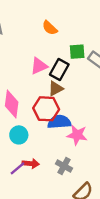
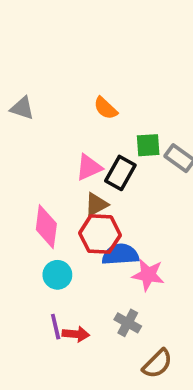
brown triangle: (56, 89) -> (96, 204), moved
red arrow: (31, 164) -> (76, 334), moved
purple line: (18, 168) -> (56, 327), turned -63

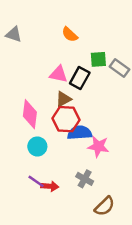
pink triangle: (89, 167) -> (59, 74), turned 36
purple line: (56, 327) -> (36, 181), turned -42

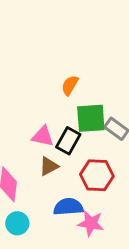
orange semicircle: (70, 34) -> (70, 85), moved, turned 77
green square: (98, 59) -> (91, 118), size x1.5
red hexagon: (66, 119) -> (97, 175), moved

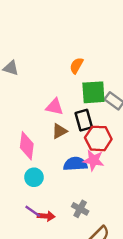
black rectangle: (68, 141) -> (84, 120), moved, turned -45
pink star: (91, 223) -> (93, 160), moved

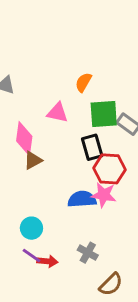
pink triangle: (55, 107) -> (57, 113), moved
brown triangle: (59, 131) -> (33, 160), moved
pink diamond: (27, 146) -> (24, 139), moved
cyan circle: (34, 177) -> (31, 228), moved

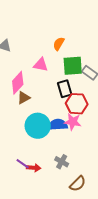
pink diamond: (24, 139) -> (18, 83), turned 35
cyan circle: (31, 228) -> (38, 126), moved, size x1.6

